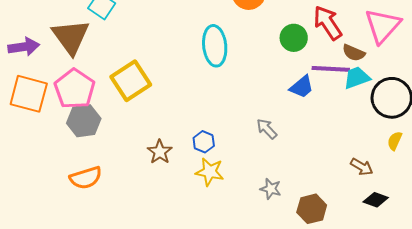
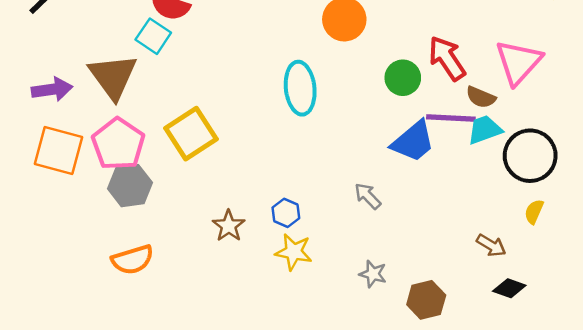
blue trapezoid: (302, 87) -> (413, 141), size x1.4

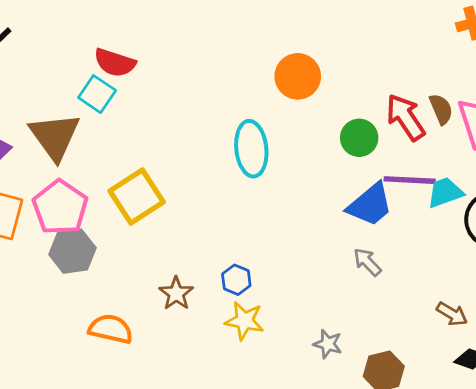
brown semicircle: (481, 97) -> (441, 109), moved, turned -136
gray arrow: (368, 196) -> (367, 262), moved
orange semicircle: (133, 260) -> (111, 329), moved, turned -150

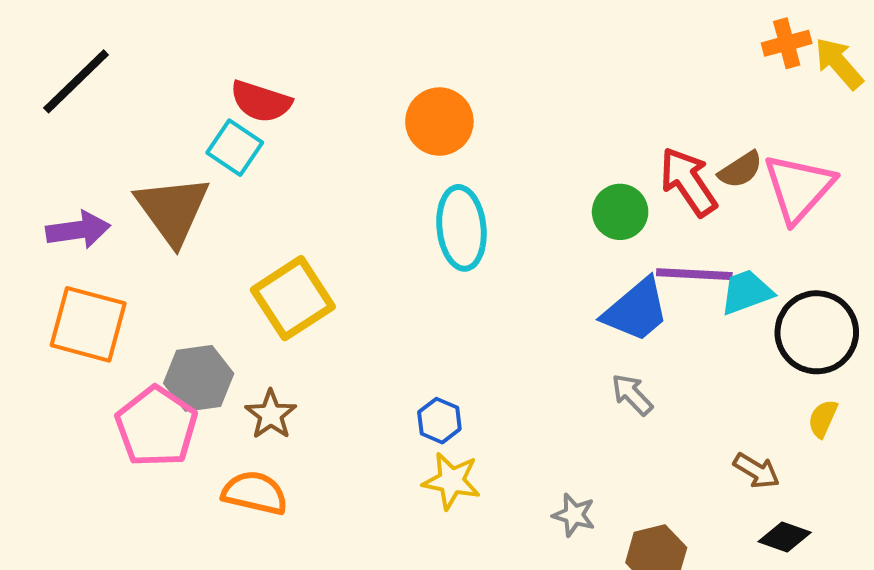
orange circle: (298, 76) -> (439, 122), moved
brown semicircle: (441, 109) -> (740, 170), turned 80
pink pentagon: (60, 207) -> (156, 427), moved
brown star: (176, 293) -> (271, 415), moved

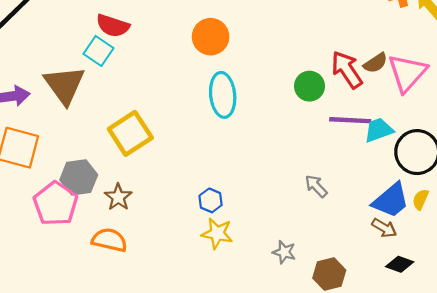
blue trapezoid: (636, 310) -> (391, 200), moved

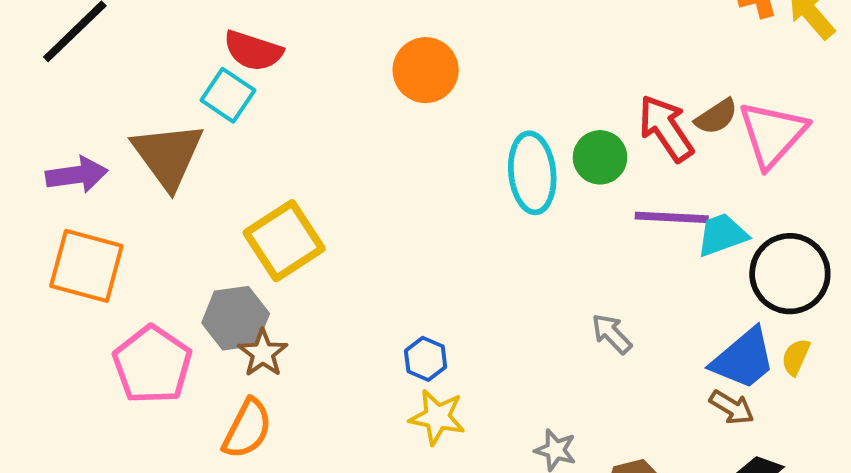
cyan ellipse: (223, 95) -> (532, 173), moved
gray hexagon: (79, 177) -> (236, 318), moved
orange semicircle: (109, 240) -> (247, 429), turned 104

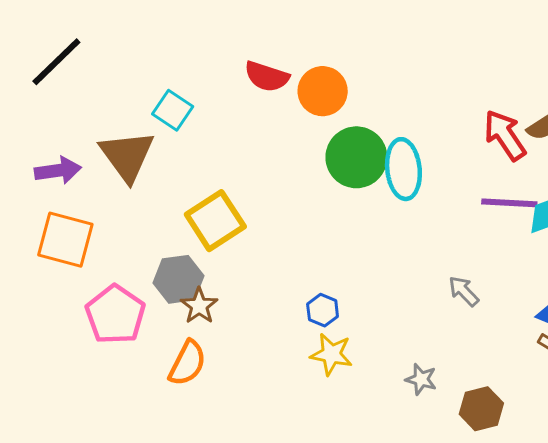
red semicircle: (253, 51) -> (267, 76), moved
green circle: (600, 157) -> (356, 157), moved, size x1.5

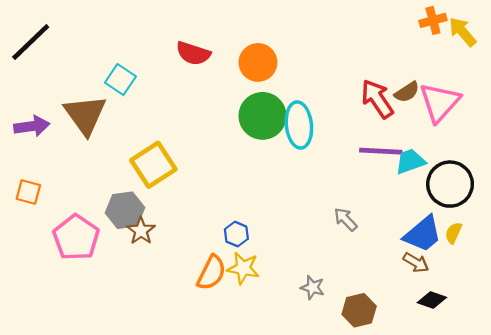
orange circle: (323, 91) -> (258, 62), moved
orange square: (65, 240) -> (28, 192), moved, size x0.6
orange semicircle: (187, 363) -> (211, 273), moved

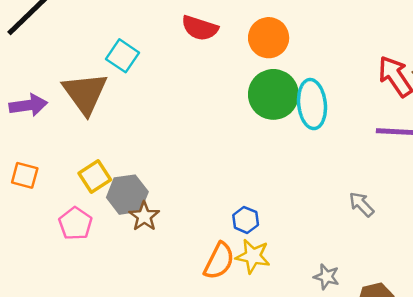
yellow square: (153, 165) -> (95, 177), moved, size x0.7
pink pentagon: (76, 237) -> (75, 224), size x0.7

